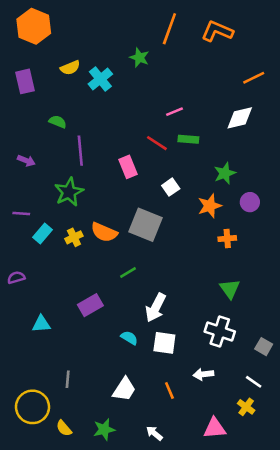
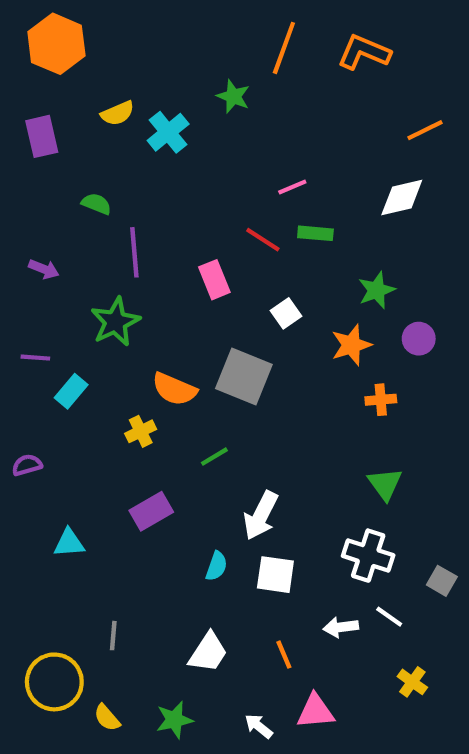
yellow cross: (74, 237) -> (141, 431), moved
cyan semicircle: (129, 338) -> (216, 566), turned 78
white line: (254, 382) -> (389, 617), moved
pink triangle: (215, 428) -> (315, 711), moved

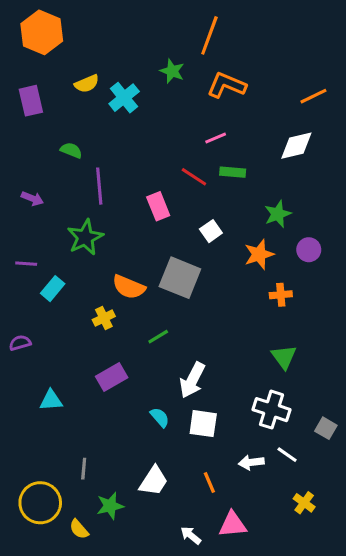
orange L-shape: (364, 52) -> (226, 85), moved
cyan semicircle: (216, 566) -> (160, 417), turned -60
green star: (174, 720) -> (110, 506), moved

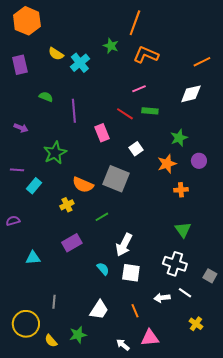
yellow semicircle: (87, 84) -> (56, 54), turned 56
purple line: (99, 186) -> (74, 111), moved
green star: (110, 506) -> (78, 335), moved

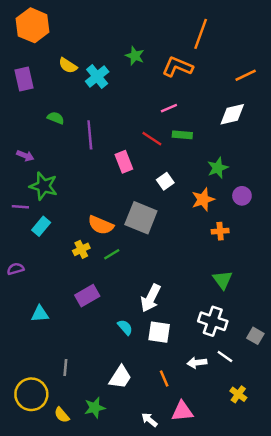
orange line: (135, 23) -> (201, 34), moved
green star: (55, 153) -> (44, 186), moved, turned -30
green line: (102, 217) -> (112, 254), moved

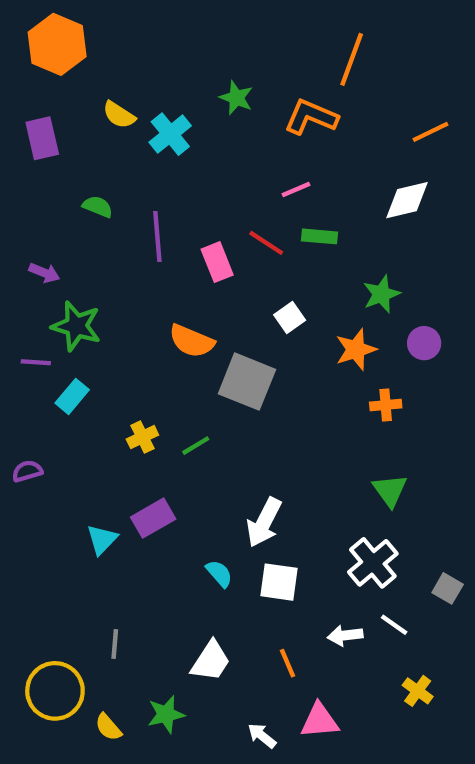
pink rectangle: (124, 162) -> (217, 262), moved
orange semicircle: (101, 225) -> (192, 341), moved
cyan triangle: (40, 314) -> (102, 539), moved, turned -42
white cross: (213, 321) -> (373, 563), turned 32

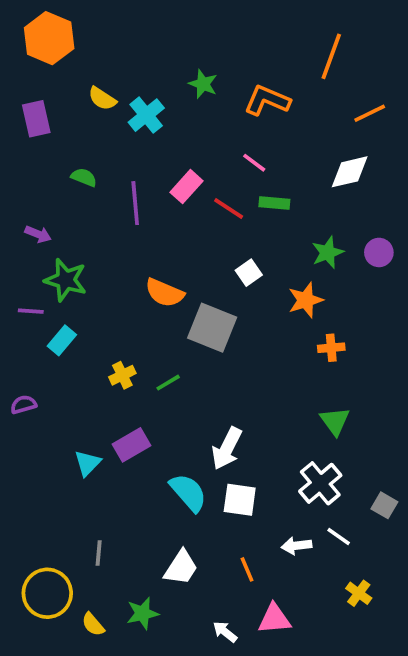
orange line: (352, 59) -> (331, 56), moved
pink line: (296, 190) -> (254, 163), turned 60
pink rectangle: (217, 262) -> (187, 187), moved, turned 64
purple circle: (424, 343) -> (379, 252), moved
cyan semicircle: (219, 574) -> (188, 492), size x1.6

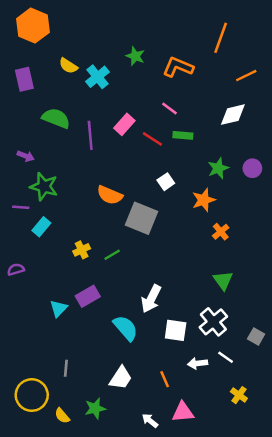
green semicircle: (84, 177) -> (56, 118), size x1.6
orange cross: (331, 348) -> (221, 232), turned -35
white square: (240, 500) -> (176, 330), moved

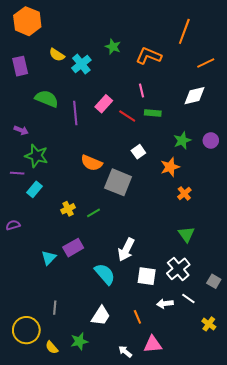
pink line: (169, 109) -> (141, 91), turned 40
yellow cross: (239, 395) -> (209, 324), moved

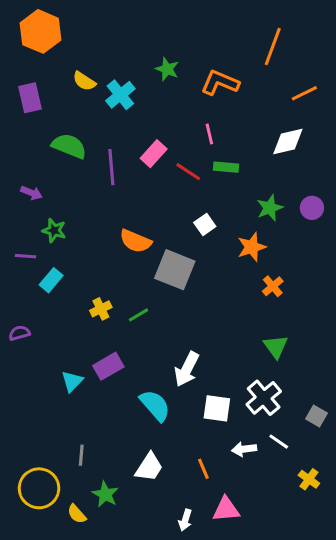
green star: (36, 156) -> (54, 230), size x0.7
green star: (79, 341) -> (105, 494), moved, turned -30
white arrow: (125, 352) -> (185, 520), turned -112

